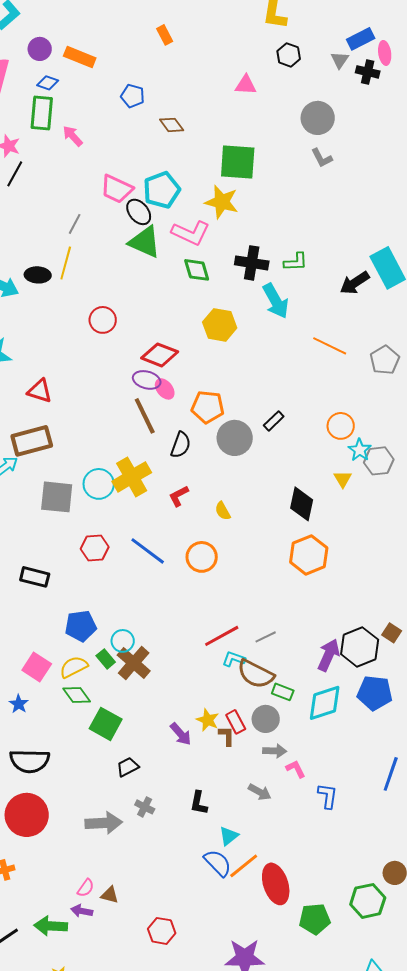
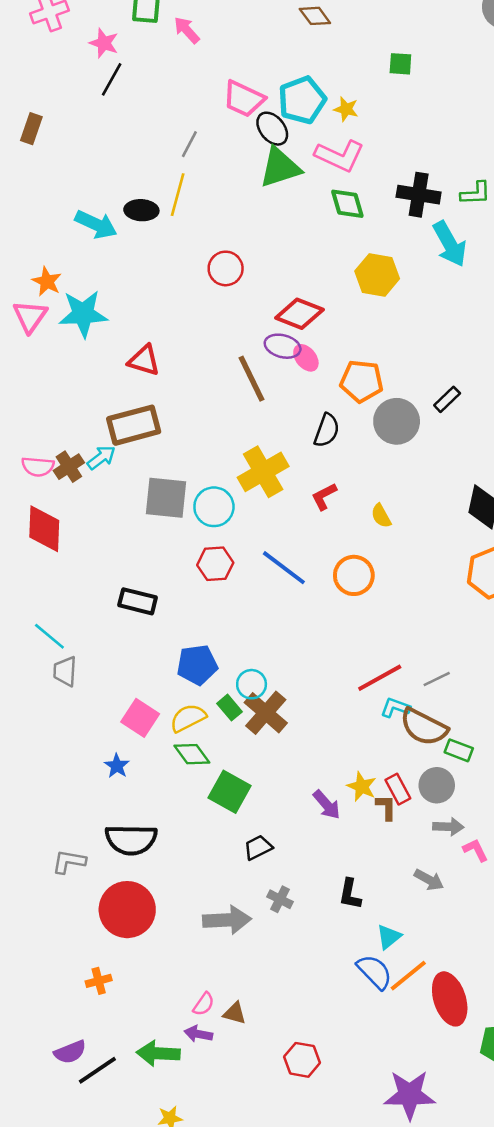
green square: (238, 162) -> (400, 64), size x0.5
yellow star: (222, 202) -> (346, 109), moved, size x0.6
green triangle: (145, 242) -> (280, 167), turned -42
brown line: (145, 416) -> (252, 379), moved
cyan circle: (99, 484) -> (214, 507), moved

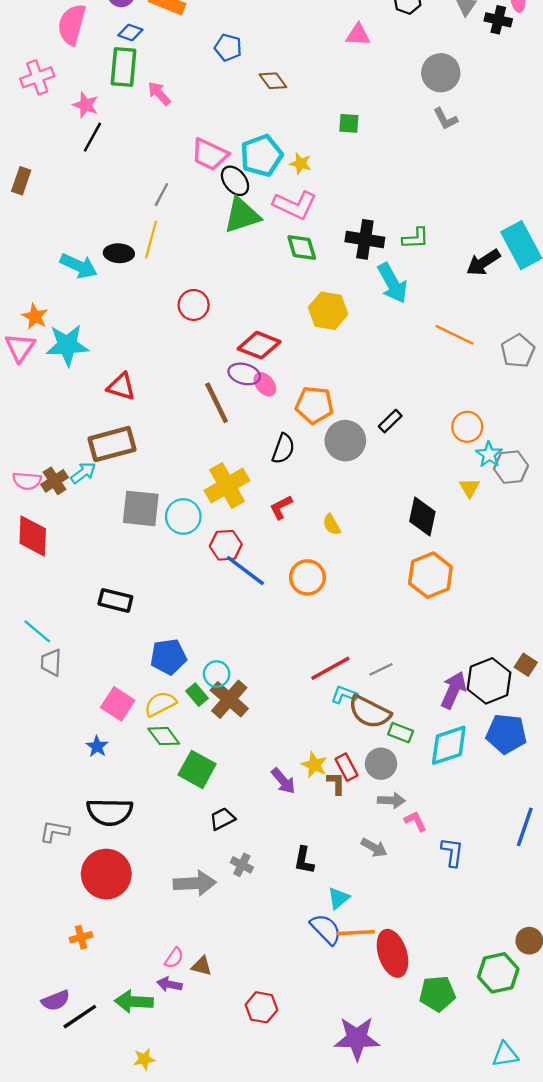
red hexagon: (215, 564) -> (226, 545), moved
orange line: (408, 976) -> (356, 933), turned 36

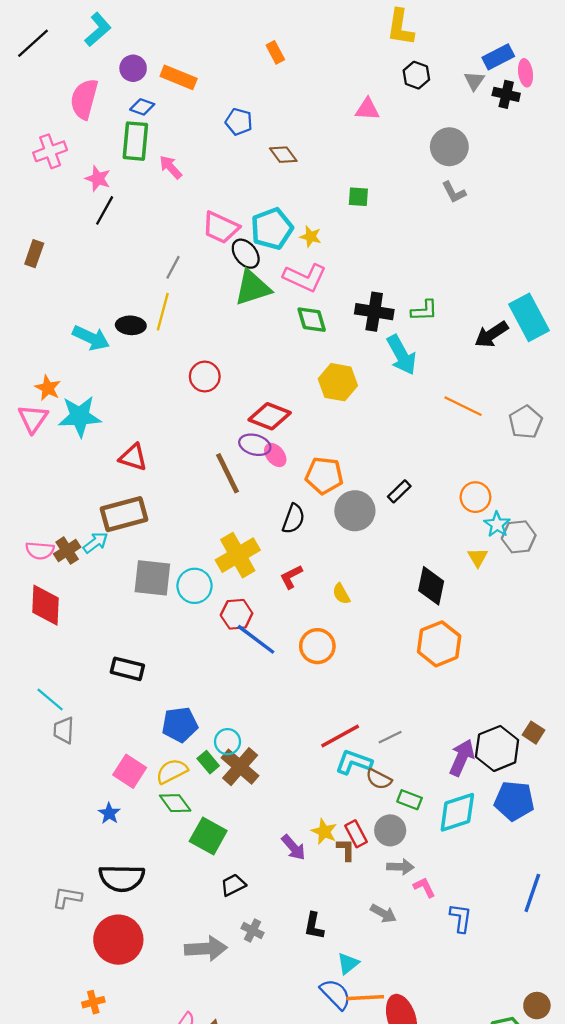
cyan L-shape: (344, 695) -> (354, 762), size x1.4
brown semicircle: (370, 712) -> (379, 779), size x0.6

